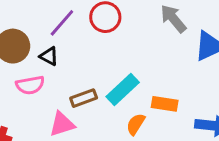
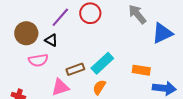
orange rectangle: (165, 104) -> (141, 70), moved
orange semicircle: (136, 124) -> (99, 87), moved

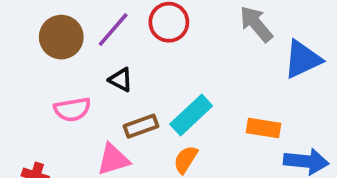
brown circle: (26, 33) -> (61, 37), moved
black triangle: (51, 40) -> (121, 80), moved

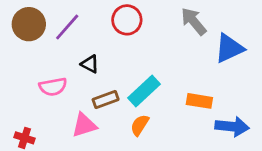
purple line: (113, 30) -> (67, 27), moved
brown circle: (61, 37) -> (29, 24), moved

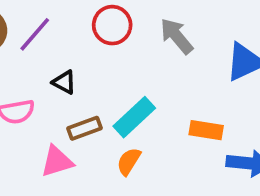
gray arrow: (194, 21) -> (177, 36), moved

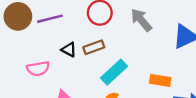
purple line: (35, 34) -> (50, 19), turned 35
brown rectangle: (84, 128) -> (94, 47), moved

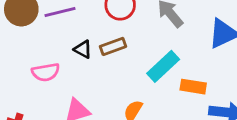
cyan rectangle: (114, 72) -> (163, 66), moved

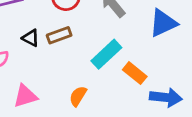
orange rectangle: (193, 87) -> (135, 73), turned 30

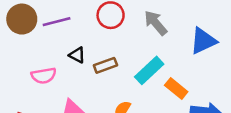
brown rectangle: (59, 35) -> (105, 65), moved

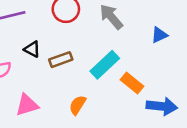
blue triangle: (203, 41) -> (159, 35), size x0.6

